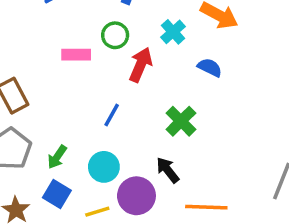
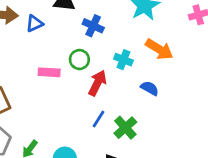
cyan cross: (173, 32) -> (123, 60), turned -30
blue line: (112, 115) -> (98, 119), moved

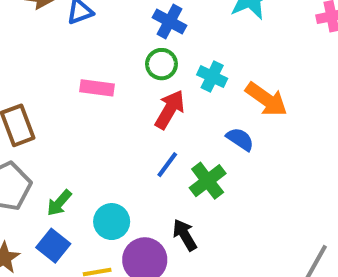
orange arrow: (159, 49) -> (266, 99), moved
green circle: (79, 59) -> (161, 64), moved
blue semicircle: (150, 88) -> (240, 139), moved

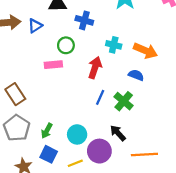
green circle: (161, 64) -> (66, 45), moved

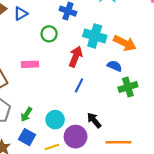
cyan cross: (114, 45) -> (95, 36), size x1.5
pink rectangle: (53, 65) -> (30, 64), moved
green cross: (124, 101) -> (128, 87), moved, turned 30

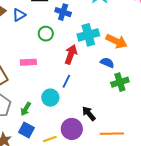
cyan cross: (95, 36) -> (88, 35), turned -30
blue line: (79, 85) -> (66, 81), moved
cyan circle: (55, 120) -> (50, 98), moved

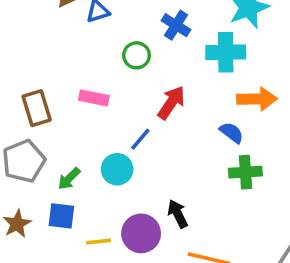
cyan cross: (88, 35) -> (226, 52), moved
orange arrow: (116, 41) -> (257, 99), turned -40
blue line: (66, 81) -> (140, 139), moved
blue square: (27, 130) -> (61, 216), turned -35

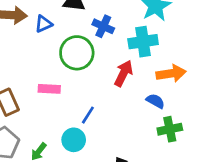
green circle: (137, 55) -> (77, 53), size x1.6
red arrow: (171, 103) -> (124, 73), moved

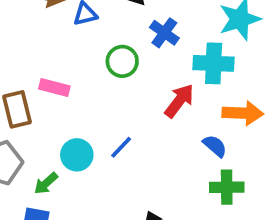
green circle: (77, 53) -> (122, 61), size x0.7
pink rectangle: (49, 89) -> (54, 88), moved
cyan circle: (74, 140) -> (77, 155), moved

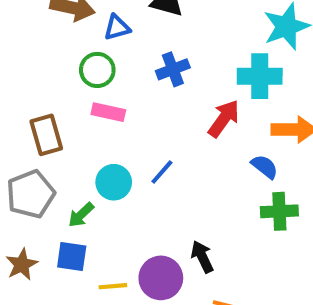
blue cross: (164, 33) -> (173, 69), moved, turned 36
green circle: (122, 61) -> (97, 70), moved
pink rectangle: (54, 88) -> (108, 112), moved

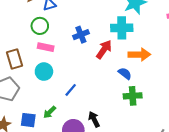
blue cross: (173, 69) -> (81, 35), moved
blue line: (162, 172) -> (71, 90), moved
cyan circle: (114, 182) -> (44, 72), moved
green arrow: (81, 215) -> (50, 112), moved

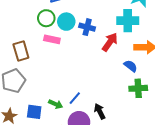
blue cross: (81, 35) -> (87, 27), turned 35
cyan circle: (44, 72) -> (66, 22), moved
blue line: (71, 90) -> (75, 98), moved
green arrow: (50, 112) -> (56, 104), turned -112

